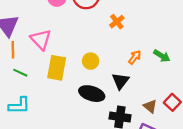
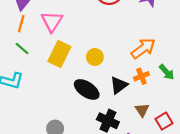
orange cross: (117, 22) -> (141, 76), moved
orange arrow: (135, 57) -> (143, 48), moved, size x1.6
brown triangle: (150, 106) -> (142, 110), moved

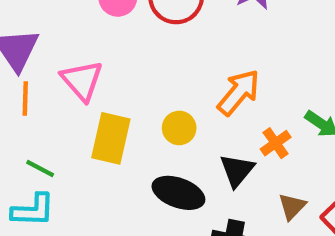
green line: (22, 48) -> (40, 168), moved
orange arrow: (143, 48) -> (239, 92), moved
brown triangle: (142, 110) -> (292, 206), turned 32

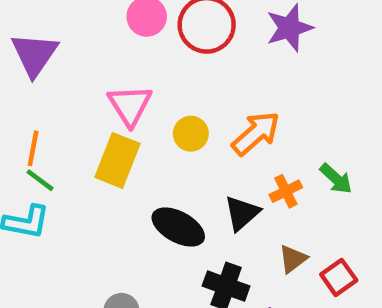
pink triangle: (82, 80) -> (130, 105), moved
orange line: (25, 98) -> (33, 148), moved
yellow circle: (179, 128) -> (191, 134), moved

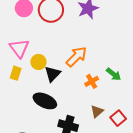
yellow circle: (191, 134) -> (38, 62), moved
yellow rectangle: (117, 160) -> (16, 73), size x0.6
black triangle: (242, 213) -> (53, 74), moved

